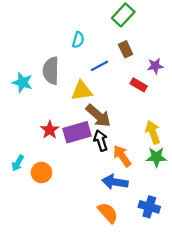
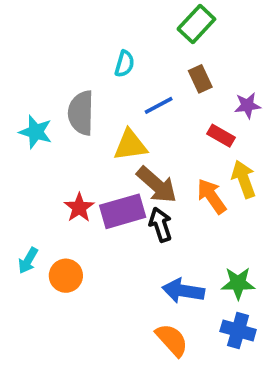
yellow arrow: (153, 132) -> (244, 179), moved
orange arrow: (122, 156) -> (212, 196), moved
green star: (156, 157) -> (238, 283), moved

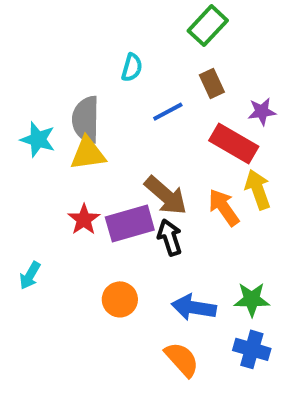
red rectangle: (221, 136) -> (234, 144), size x1.6
yellow triangle: (130, 145) -> (88, 154), moved
orange circle: (66, 276) -> (120, 299), moved

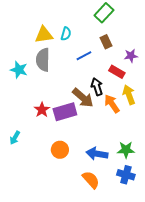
red rectangle: (234, 144) -> (117, 72), size x0.7
yellow triangle: (88, 154) -> (44, 35), moved
black arrow: (170, 237) -> (97, 87), moved

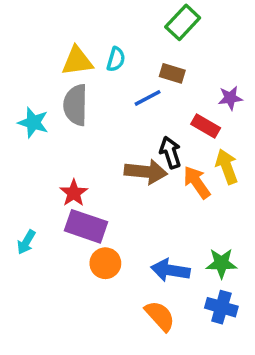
brown rectangle: (106, 42) -> (172, 73), moved, turned -48
brown arrow: (83, 98) -> (146, 172), turned -35
purple rectangle: (65, 112) -> (86, 226), moved, turned 35

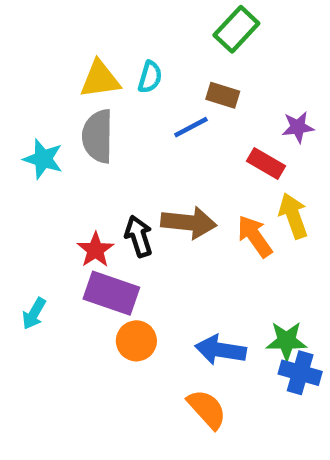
black arrow: (170, 152) -> (139, 236), moved
blue cross: (221, 307) -> (300, 373), moved

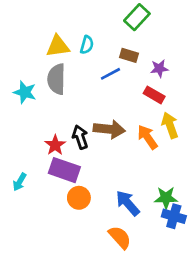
purple star: (298, 127) -> (159, 69), moved
blue arrow: (221, 350) -> (128, 203), turned 40

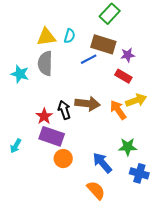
brown rectangle: (129, 55) -> (103, 44), size x1.6
yellow arrow: (170, 125) -> (136, 100), turned 90
green star: (166, 198) -> (128, 147), moved

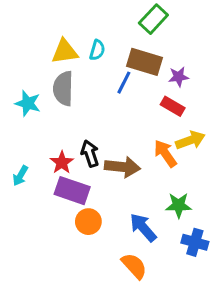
blue line: (89, 59) -> (124, 83), turned -35
brown arrow: (88, 104) -> (122, 167), moved
cyan arrow: (16, 146) -> (20, 176), moved

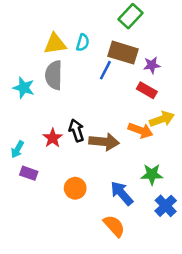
orange arrow: (165, 154) -> (141, 130), turned 145
purple rectangle: (72, 191) -> (29, 173), moved, size x0.6
blue cross: (195, 242) -> (166, 206), turned 30

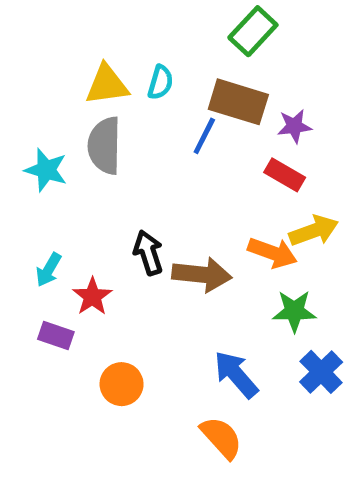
red star: (53, 138) -> (92, 297), moved
cyan arrow: (17, 149) -> (49, 270), moved
green star: (152, 174) -> (294, 311), moved
orange circle: (75, 188) -> (122, 384), moved
blue cross: (166, 206) -> (321, 372), moved

